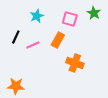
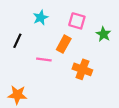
green star: (94, 13) -> (103, 34), moved
pink line: (33, 45) -> (44, 60), moved, turned 32

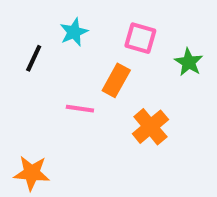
black line: (17, 41) -> (34, 58), moved
orange cross: (82, 69) -> (150, 127), turned 30

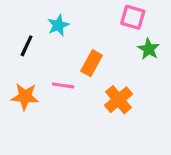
pink square: (140, 38) -> (133, 17), moved
orange star: (32, 173) -> (25, 97), moved

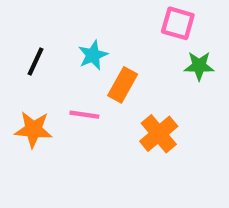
cyan star: (58, 25) -> (93, 55), moved
green star: (149, 49) -> (199, 66), turned -30

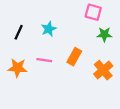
orange rectangle: (123, 85) -> (74, 57), moved
orange cross: (159, 134) -> (103, 70), moved

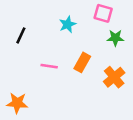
cyan star: (49, 29) -> (68, 24), moved
orange star: (18, 68) -> (17, 103), moved

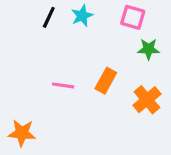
cyan star: (68, 24) -> (82, 16), moved
black line: (21, 35) -> (49, 17), moved

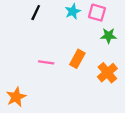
cyan star: (82, 16) -> (73, 11), moved
orange star: (22, 133) -> (16, 97), turned -30

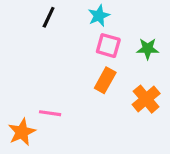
pink square: (97, 13) -> (108, 46), moved
pink line: (46, 62) -> (50, 113), moved

